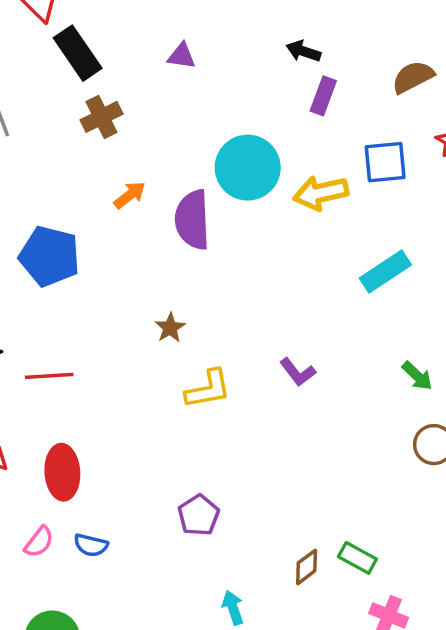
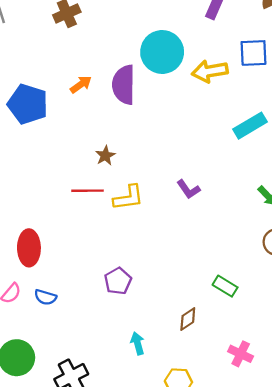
orange arrow: (130, 195) -> (81, 85), moved
red line: (49, 376) -> (87, 191), moved
green rectangle: (357, 558) -> (225, 286), moved

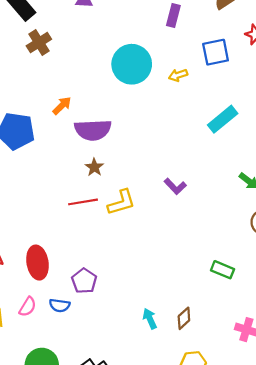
yellow arrow: (210, 71) -> (178, 75), size x0.6
purple semicircle: (124, 85) -> (93, 130), moved, turned -84
purple pentagon: (118, 281) -> (84, 281), moved
brown diamond: (188, 319) -> (184, 318), moved
cyan arrow: (138, 343) -> (150, 319), moved

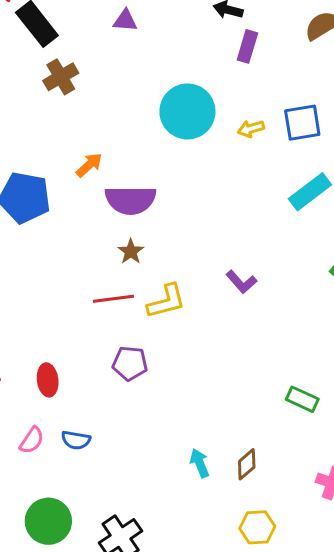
blue square: (216, 52) -> (302, 123), moved
red ellipse: (37, 263) -> (48, 380), size x0.7
purple pentagon: (84, 281) -> (130, 363), moved, turned -30

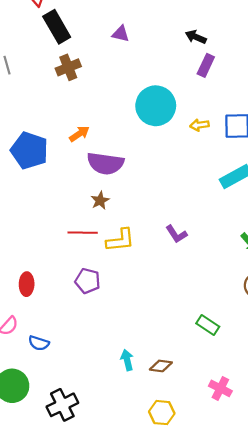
blue semicircle: (76, 440) -> (39, 343), moved
brown diamond: (247, 464) -> (161, 366), turned 40

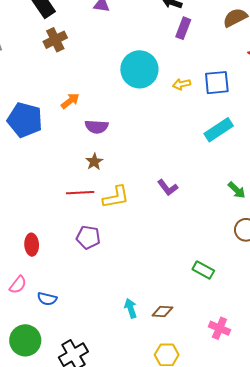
purple semicircle: (105, 163) -> (97, 127), size x0.7

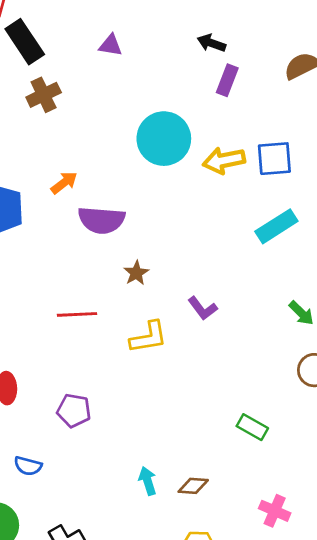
yellow arrow: (182, 84) -> (224, 160), size x1.6
purple semicircle: (97, 127) -> (101, 220), size x1.4
brown star: (94, 162) -> (136, 273), moved
yellow L-shape: (116, 197) -> (149, 337), moved
purple pentagon: (88, 237) -> (74, 411), moved

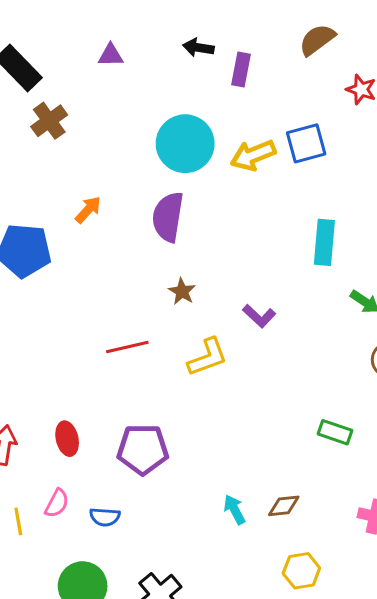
black arrow: (211, 43) -> (198, 48), moved
purple semicircle: (101, 220) -> (168, 217), moved, turned 105
cyan rectangle: (276, 226) -> (324, 242), moved, turned -42
purple pentagon: (74, 411) -> (143, 449), size x1.4

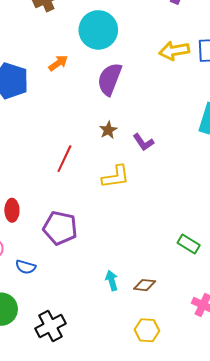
cyan circle: (185, 144) -> (98, 30), moved
purple L-shape: (259, 316) -> (143, 142), moved
red line: (127, 347) -> (64, 159), turned -64

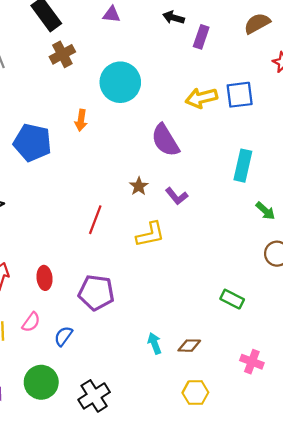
orange arrow: (58, 63) -> (81, 120), turned 138
purple semicircle: (110, 79) -> (165, 140), moved, turned -48
blue semicircle: (26, 267) -> (63, 336), turned 114

